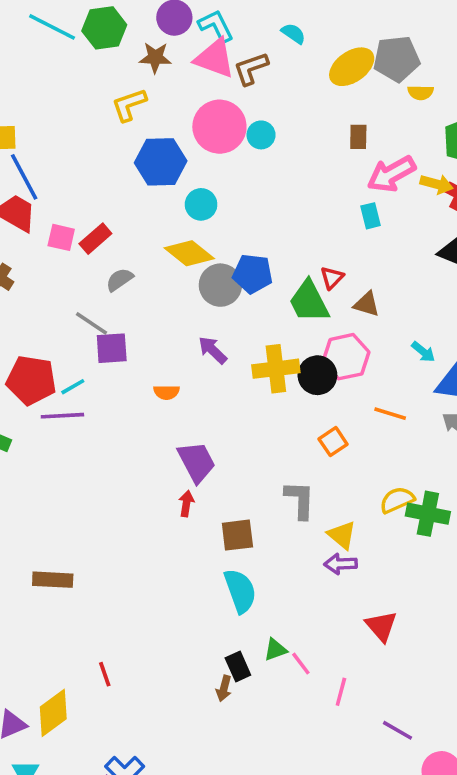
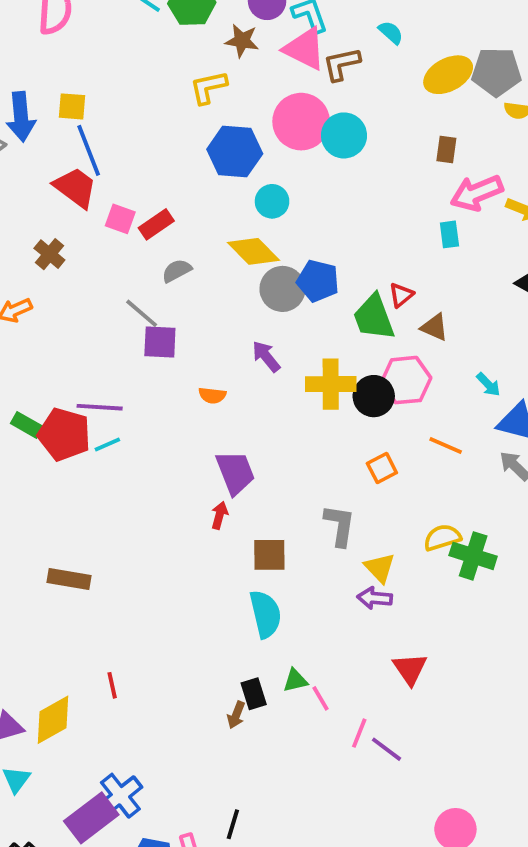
cyan circle: (261, 135) -> (344, 135), size x1.5
red pentagon: (31, 380) -> (64, 434), moved
cyan line: (73, 387) -> (107, 444), moved
purple line: (397, 730) -> (387, 749), moved

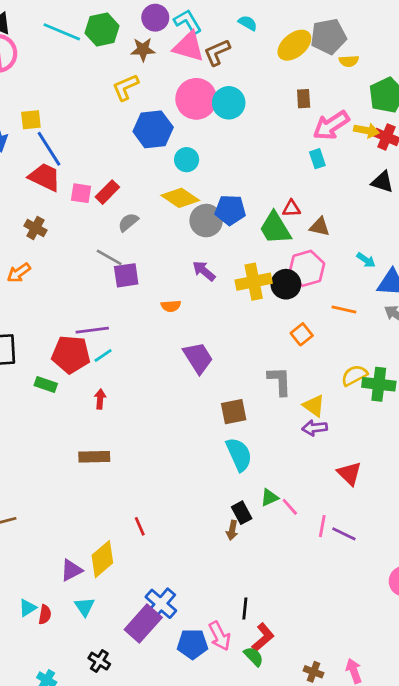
red triangle: (401, 295) -> (291, 208), turned 48
green rectangle: (27, 425) -> (46, 385), moved
red arrow: (220, 515) -> (100, 399), moved

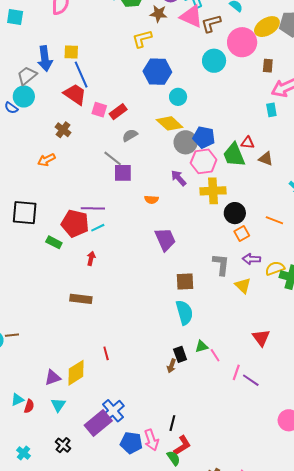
pink circle: (196, 99) -> (242, 42), moved
pink hexagon: (307, 268) -> (204, 161), moved
black circle: (286, 284) -> (235, 213), moved
purple arrow: (315, 428) -> (251, 259), moved

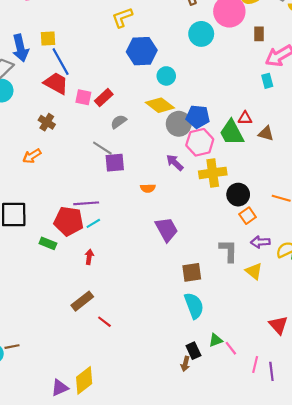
brown rectangle: (81, 299) -> (82, 301), turned -40
red line: (106, 353) -> (104, 322), moved, turned -32
purple line: (251, 380) -> (271, 371), turned 54

